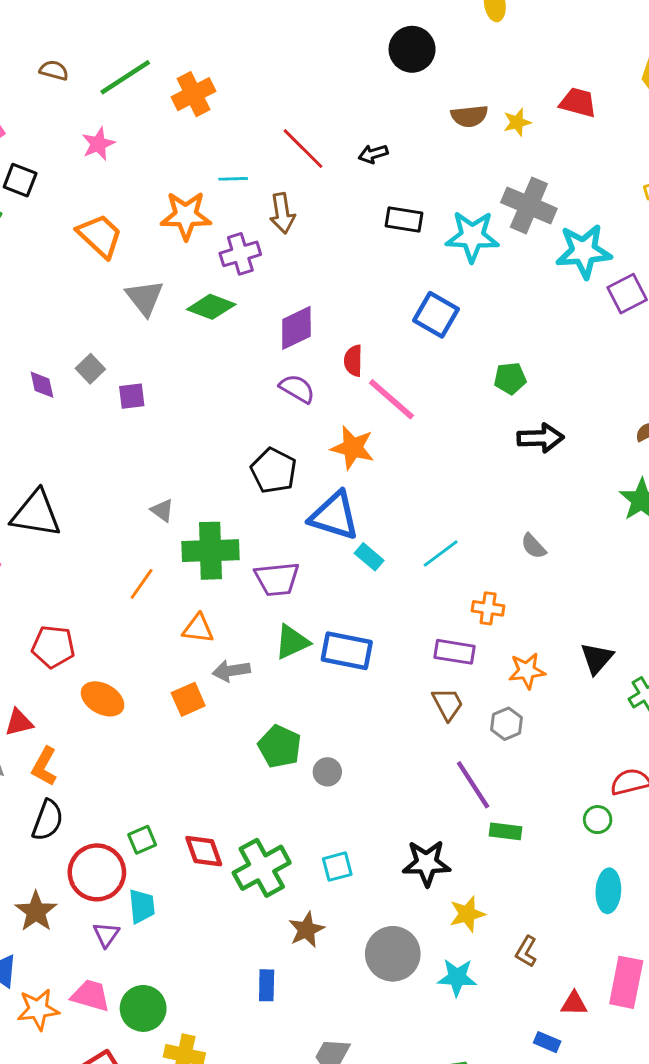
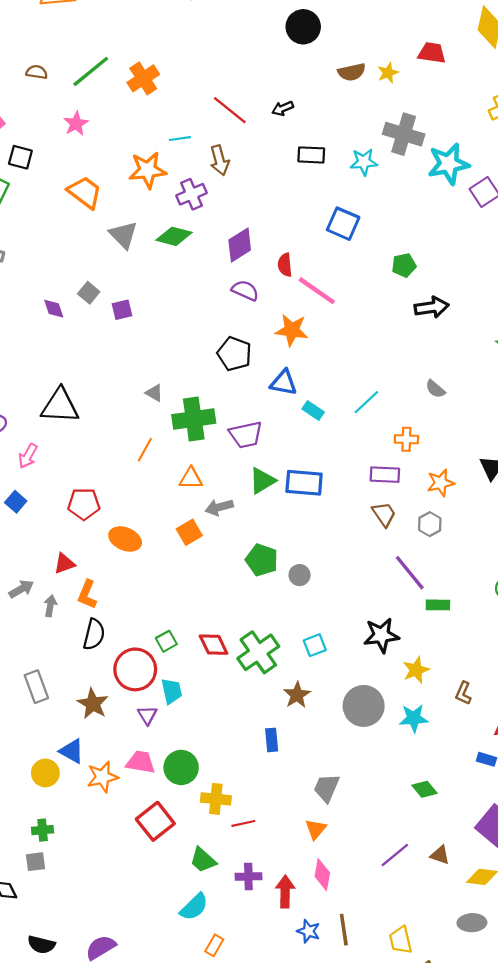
cyan star: (472, 236) -> (364, 162), size x0.7
blue triangle: (334, 516) -> (284, 383), size x0.7

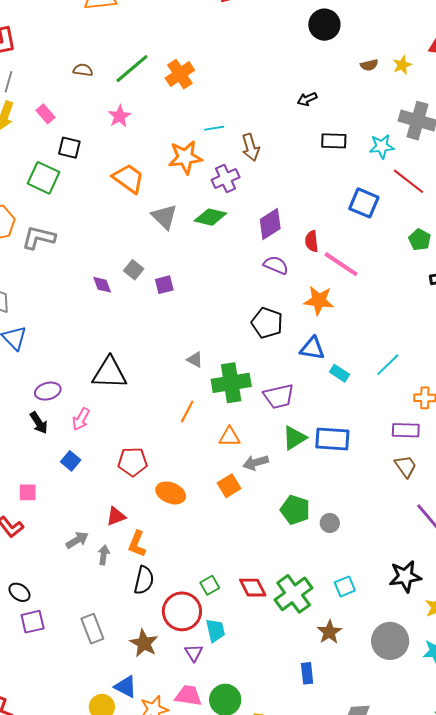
brown semicircle: (352, 72) -> (369, 65), size x0.7
red line: (230, 110) -> (409, 181), moved
green pentagon: (404, 265) -> (420, 240), turned -30

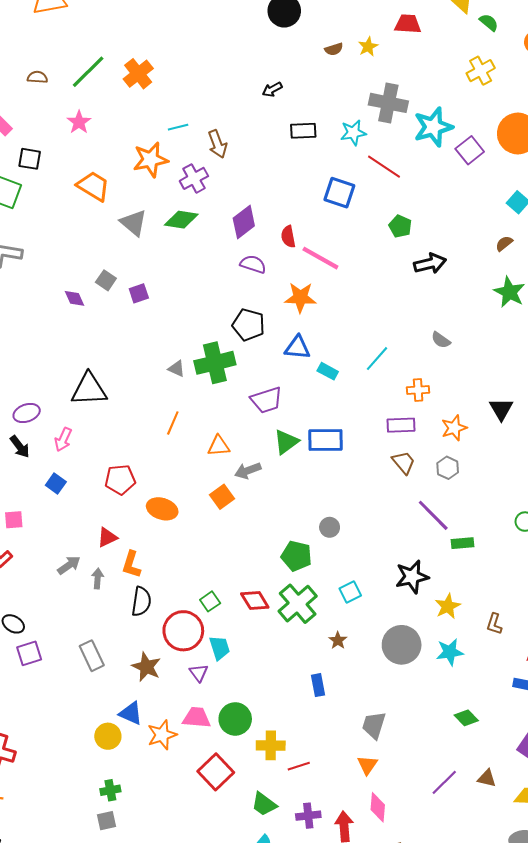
green cross: (231, 383) -> (215, 363), moved
green pentagon: (295, 510) -> (296, 556), moved
brown star: (329, 632) -> (338, 640), size x0.7

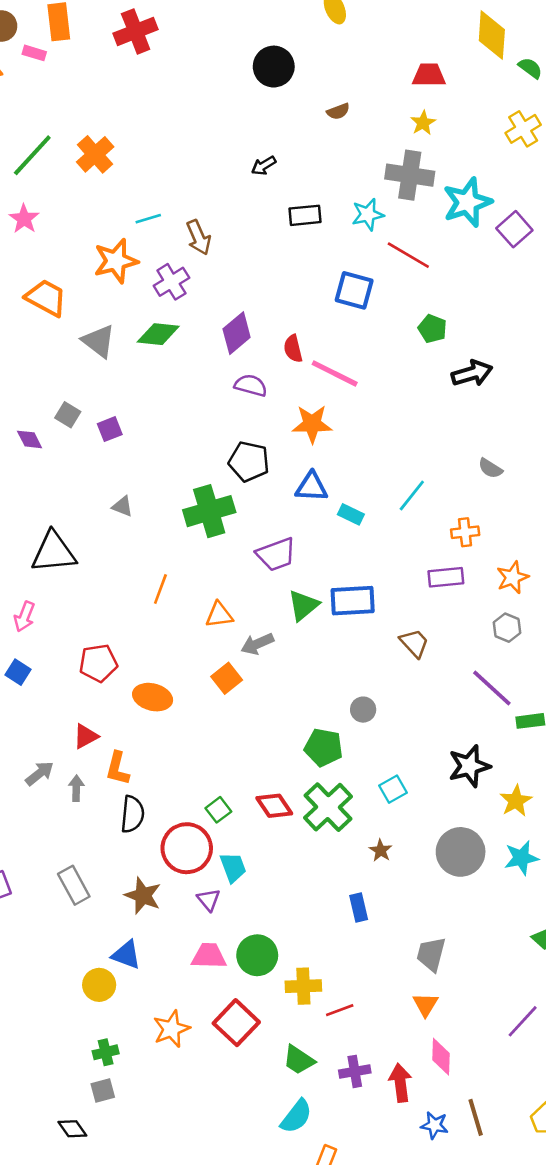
yellow star: (368, 47) -> (423, 123), moved
gray triangle: (177, 369) -> (122, 506), moved
brown trapezoid: (404, 463) -> (414, 643), moved
orange star: (162, 735) -> (171, 1029), moved

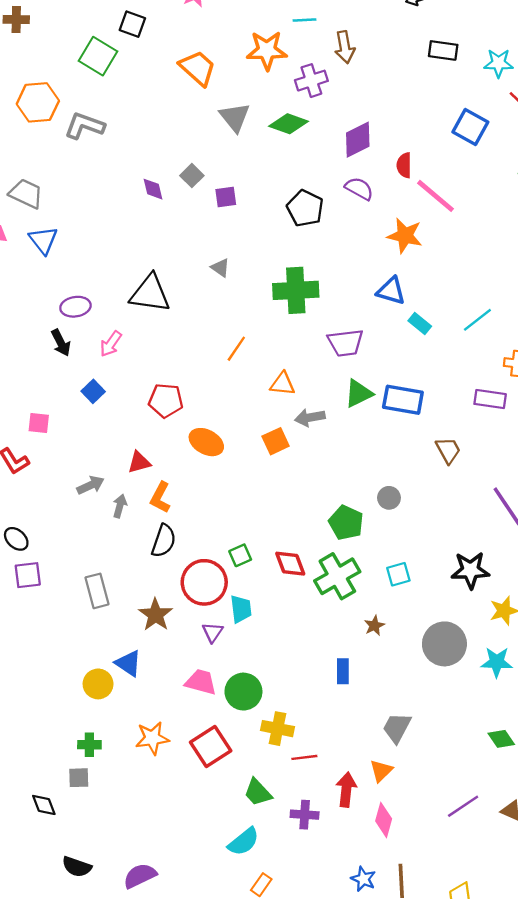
black pentagon: (249, 461) -> (305, 208), moved
red arrow: (400, 1083) -> (346, 790), moved

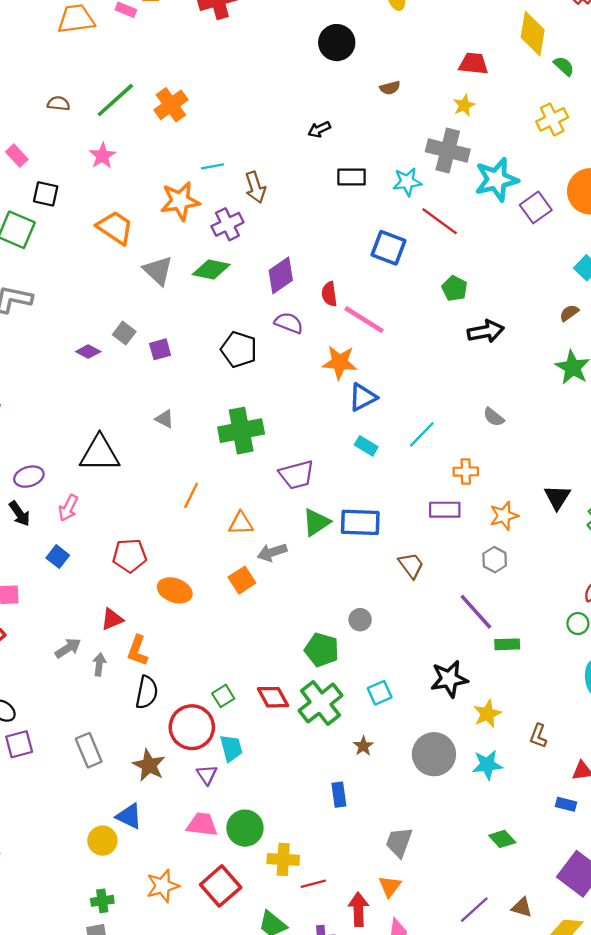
purple diamond: (153, 189) -> (88, 352), turned -40
blue triangle: (391, 291) -> (363, 397), moved, turned -36

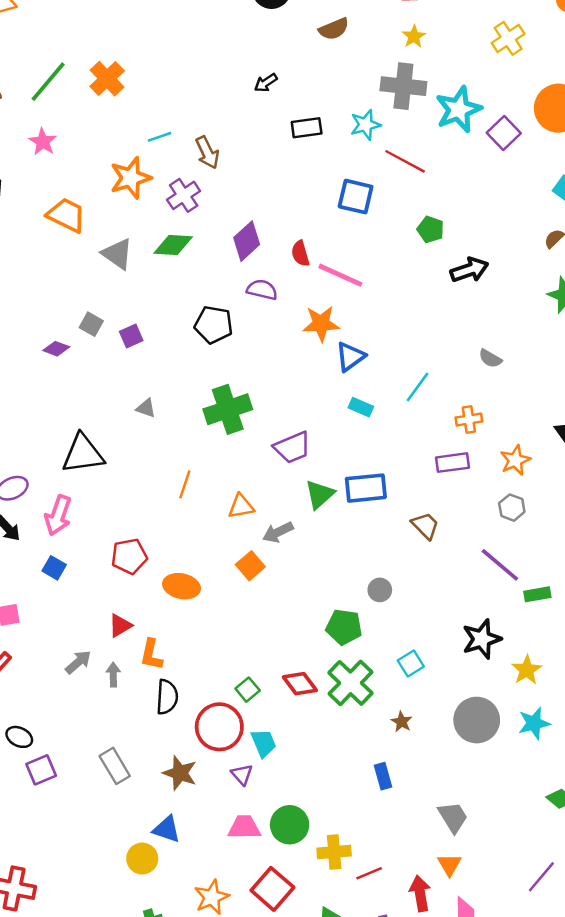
brown semicircle: (390, 88) -> (334, 29), size x1.4
pink arrow: (68, 508) -> (58, 515), size x1.4
gray trapezoid: (399, 842) -> (453, 817), turned 136

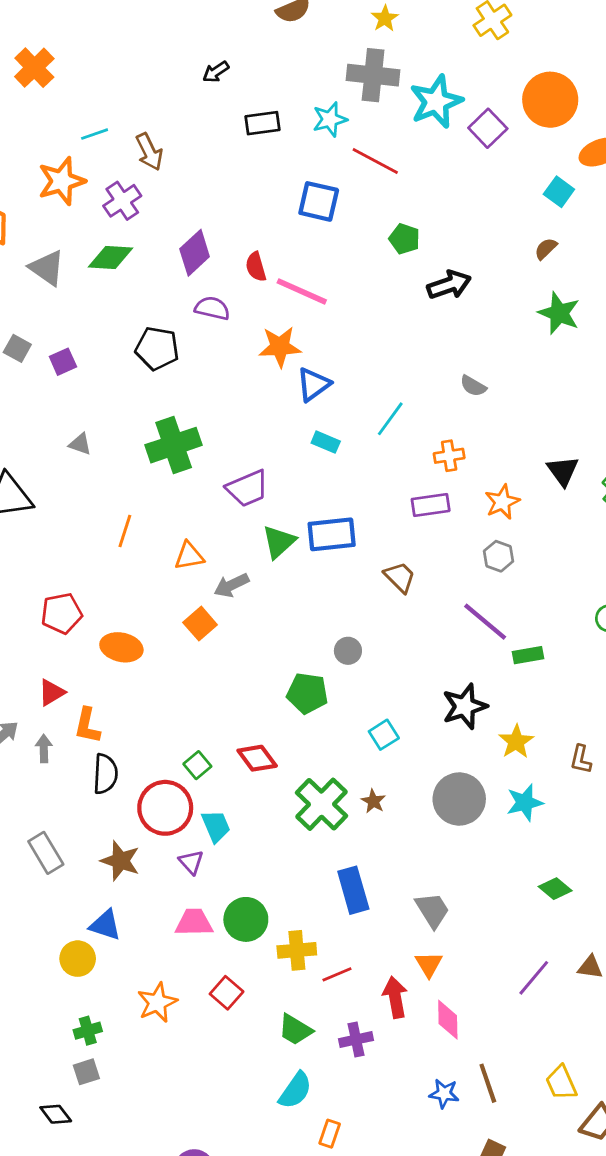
green cross: (350, 683) -> (322, 804), moved
blue rectangle: (383, 776) -> (353, 890), moved, size x1.5
red square: (272, 889) -> (227, 993), size x0.7

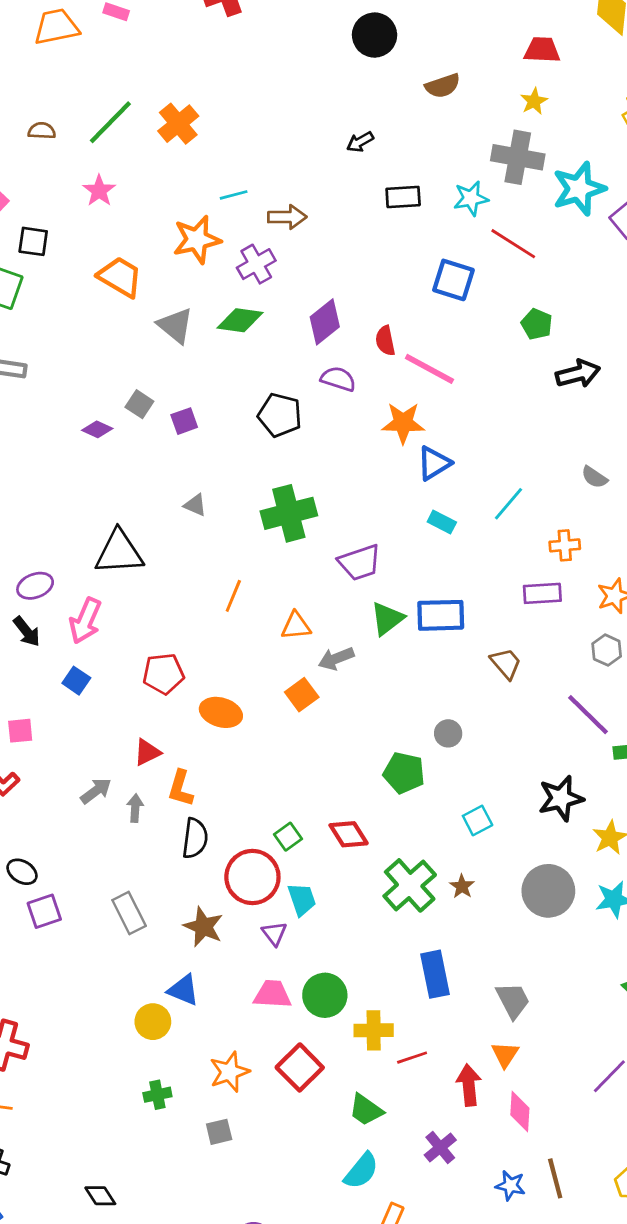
brown arrow: (149, 152) -> (287, 217), turned -69
red square: (227, 993) -> (300, 1067), size x1.4
purple cross: (356, 1040) -> (440, 1148), moved, turned -32
gray square: (86, 1072) -> (219, 1132), moved
black diamond: (56, 1114) -> (100, 1196), moved

